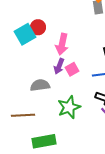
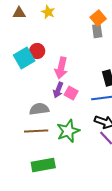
pink square: (72, 69) -> (71, 93), turned -32
brown line: (23, 115) -> (36, 131), moved

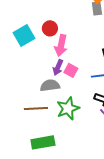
red circle: (37, 51) -> (50, 28), moved
gray semicircle: (39, 109) -> (50, 85), moved

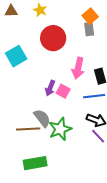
red circle: (50, 28) -> (53, 38), moved, size x1.6
pink arrow: (61, 45) -> (78, 68), moved
gray semicircle: (50, 85) -> (42, 118), moved, turned 60

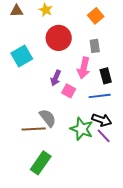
gray rectangle: (89, 29) -> (95, 46), moved
purple arrow: (50, 88) -> (56, 78), moved
green star: (60, 129) -> (82, 129), moved, turned -30
green rectangle: (35, 163) -> (41, 163), turned -45

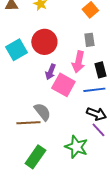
red circle: (59, 38) -> (44, 42), moved
pink square: (69, 91) -> (63, 85), size x1.6
green star: (82, 129) -> (76, 147), moved

